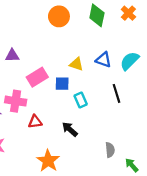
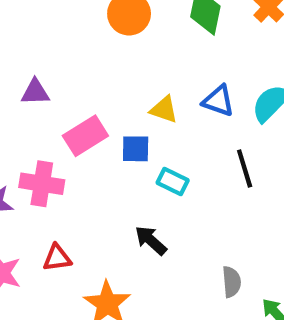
cyan rectangle: (81, 100) -> (173, 182), turned -40
red triangle: (35, 122) -> (57, 258), moved

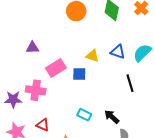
cyan rectangle: (173, 182) -> (84, 115), moved
black arrow: (151, 240) -> (112, 117), moved
red triangle: (57, 258) -> (43, 125), turned 32

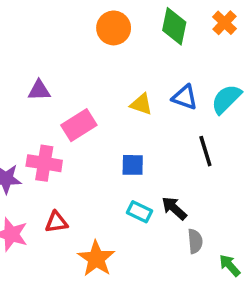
blue square: (79, 74) -> (133, 165), moved
cyan rectangle: (84, 115) -> (140, 212), moved
red triangle: (43, 125) -> (56, 222), turned -32

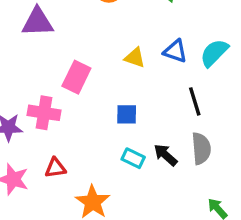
purple triangle: (39, 90) -> (38, 22), moved, size x1.5
pink rectangle: (79, 125) -> (76, 77), turned -32
gray semicircle: (195, 241) -> (201, 148), moved, size x1.4

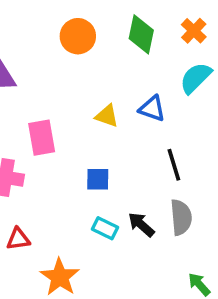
cyan semicircle: (214, 53) -> (196, 78), moved
pink rectangle: (76, 77) -> (42, 138), turned -36

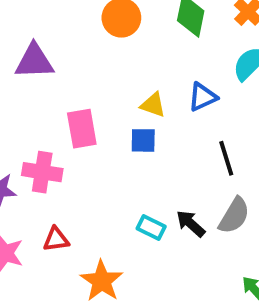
blue triangle: (152, 109) -> (203, 97), turned -44
blue square: (98, 179) -> (143, 140), moved
gray semicircle: (181, 217) -> (234, 216), turned 36

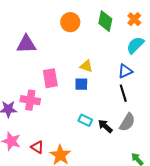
blue triangle: (203, 97) -> (125, 71), moved
cyan rectangle: (151, 228) -> (85, 120), moved
red triangle: (56, 239) -> (37, 147), moved, turned 40

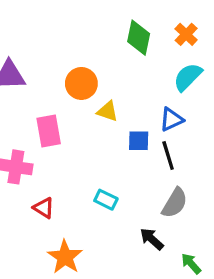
orange circle: (70, 22) -> (81, 83), moved
blue square: (81, 84) -> (139, 141), moved
black arrow: (105, 126) -> (152, 239), moved
red triangle: (37, 147) -> (44, 208), moved

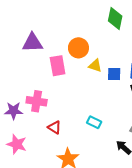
pink rectangle: (49, 131) -> (58, 66), moved
blue square: (139, 141) -> (114, 74), moved

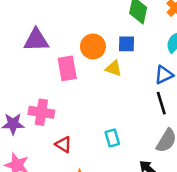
blue square: (114, 74) -> (126, 44), moved
cyan rectangle: (94, 122) -> (112, 138), turned 48

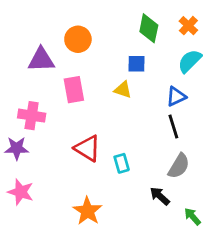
orange circle: (93, 46) -> (78, 39), moved
pink cross: (41, 112) -> (32, 116), moved
red triangle: (63, 144) -> (87, 148), moved, size x1.5

